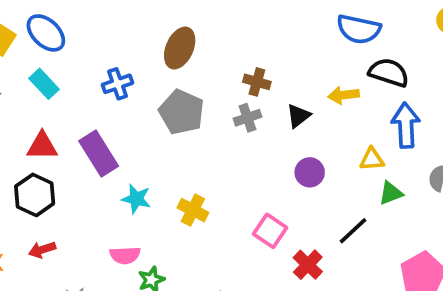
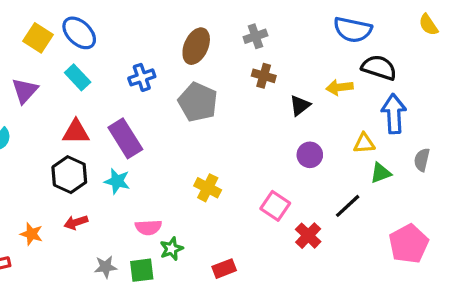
gray cross: (247, 118) -> (255, 36), moved
cyan star: (136, 199) -> (117, 181), moved

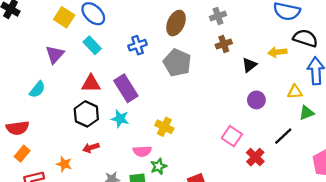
brown cross: (264, 76) -> (224, 44), turned -35
yellow cross: (208, 188) -> (164, 127), moved
orange star: (31, 234) -> (64, 164), moved

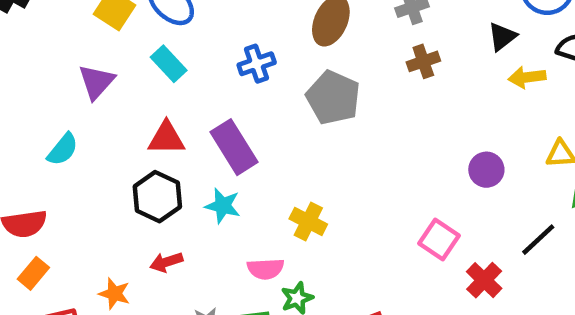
black triangle: (249, 65) -> (502, 37), moved

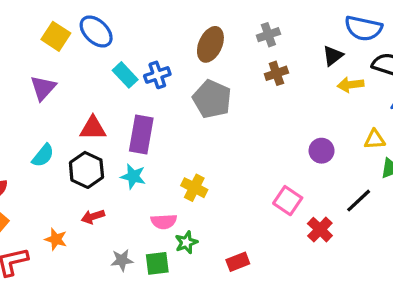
cyan rectangle: (169, 64) -> (125, 75), moved
purple rectangle: (234, 147) -> (141, 135), turned 42
cyan semicircle: (63, 149) -> (43, 155), moved

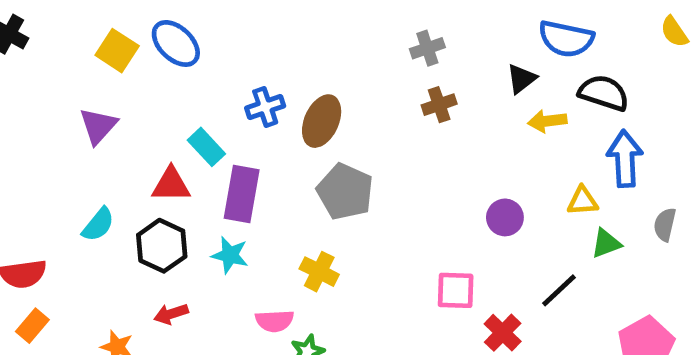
brown ellipse: (210, 44) -> (322, 121), moved
cyan rectangle: (125, 75) -> (206, 147), moved
gray pentagon: (212, 99) -> (345, 192), moved
pink square: (288, 201) -> (456, 290), turned -32

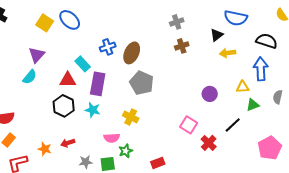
black semicircle: (604, 93) -> (267, 41), moved
cyan semicircle: (98, 225) -> (30, 77), moved
pink square: (456, 290) -> (189, 125), turned 30
red arrow: (171, 314) -> (68, 143), moved

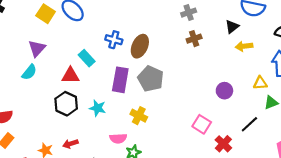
blue cross: (108, 47) -> (114, 40), turned 35
purple rectangle: (98, 84) -> (120, 80), moved

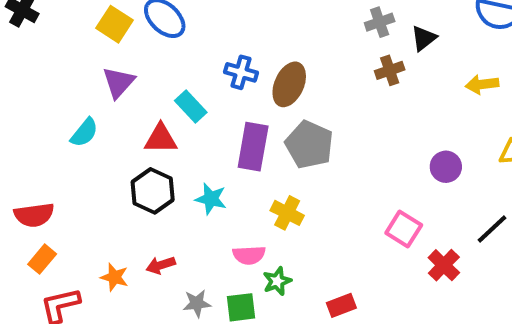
black triangle: (232, 27) -> (424, 38), moved
purple triangle: (37, 48) -> (118, 82), moved

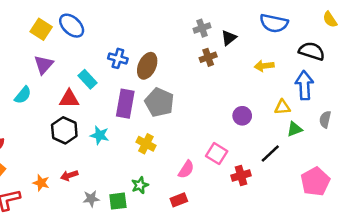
pink semicircle: (249, 255) -> (186, 169), moved, turned -54
red cross: (444, 265) -> (241, 175), turned 30

